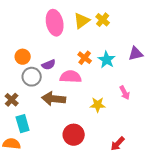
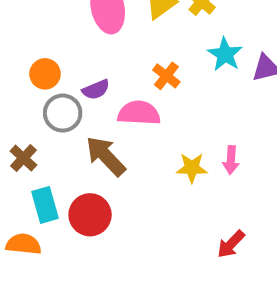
cyan star: (107, 60) -> (225, 54), moved
pink arrow: (125, 93) -> (231, 160), moved, turned 32
brown arrow: (54, 99) -> (106, 156), turned 40
red circle: (74, 135) -> (90, 215), moved

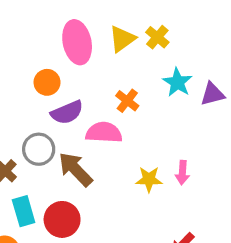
orange circle: (45, 74) -> (47, 82), moved
purple semicircle: (96, 90) -> (67, 112), size x1.4
gray circle: (63, 113) -> (39, 149), moved

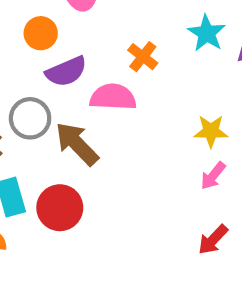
pink arrow: (182, 173) -> (213, 176), moved, turned 35
yellow star: (149, 179) -> (211, 131), moved

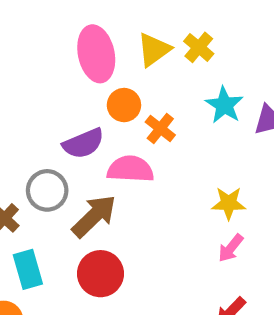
orange circle: (41, 33) -> (124, 105), moved
brown arrow: (77, 144) -> (94, 216), turned 90
red circle: (60, 208) -> (100, 274), moved

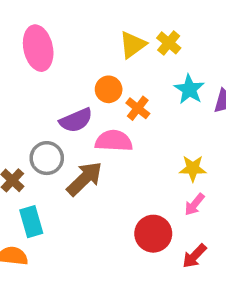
pink ellipse: (96, 54) -> (38, 48), moved
red circle: (100, 274) -> (153, 234), moved

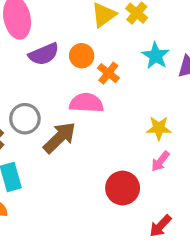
purple semicircle: (76, 120) -> (44, 54), moved
red arrow: (194, 256) -> (160, 226), moved

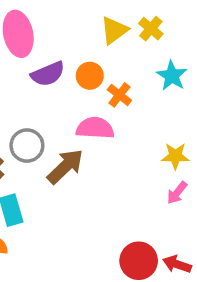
red circle: (123, 188) -> (139, 261), moved
red arrow: (160, 226) -> (177, 264), turned 65

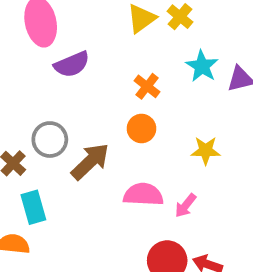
orange circle: (90, 76) -> (141, 129), moved
pink semicircle: (95, 128) -> (143, 195), moved
pink arrow: (177, 193) -> (185, 206), moved

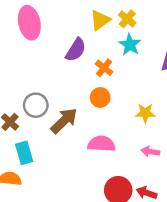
purple semicircle: (72, 64) -> (76, 50), moved, turned -35
cyan star: (202, 66) -> (130, 45), moved
pink arrow: (185, 206) -> (150, 152), moved, turned 60

